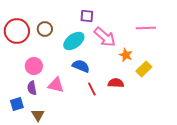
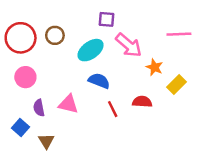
pink circle: (34, 66) -> (25, 77), moved
blue square: (17, 104) -> (21, 127), turned -32

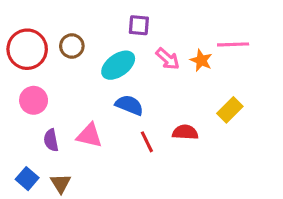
pink arrow: (129, 45) -> (168, 59), size x0.7
orange star: (154, 67) -> (201, 60), moved
blue square: (21, 127) -> (27, 179), moved

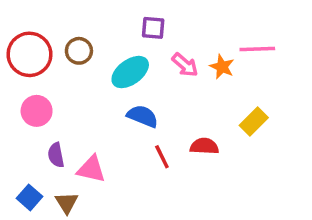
pink triangle: (89, 135) -> (91, 169), moved

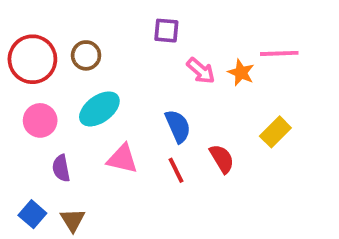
cyan ellipse: (130, 72) -> (99, 109), moved
blue semicircle: (143, 116) -> (178, 126), moved, turned 44
red semicircle: (204, 146) -> (222, 159), turned 56
pink triangle: (91, 169) -> (122, 159), moved

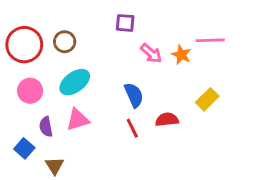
pink triangle: (122, 159) -> (78, 120), moved, turned -30
red semicircle: (222, 159) -> (167, 120), turned -65
blue square: (32, 214) -> (24, 148), moved

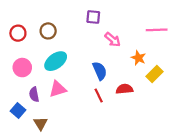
red circle: (24, 45) -> (18, 33), size x0.6
orange star: (181, 55) -> (138, 58), moved

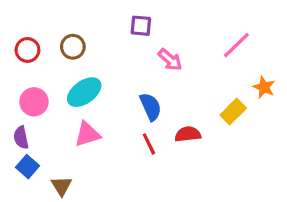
pink line: (157, 30) -> (236, 45), turned -42
orange star: (138, 58) -> (264, 87), moved
purple semicircle: (34, 94) -> (21, 137), moved

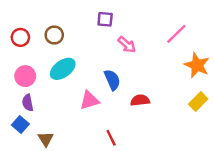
orange star: (264, 87) -> (197, 65), size x1.5
yellow rectangle: (233, 112) -> (198, 102), moved
pink triangle: (87, 134) -> (89, 100), moved
purple semicircle: (21, 137) -> (28, 103), moved
red line: (149, 144) -> (111, 138), moved

